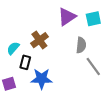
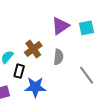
gray semicircle: (81, 45) -> (58, 57), moved

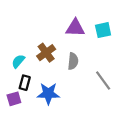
purple triangle: (60, 26) -> (75, 28), turned 36
black rectangle: (19, 71) -> (25, 83), moved

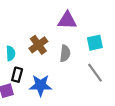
cyan square: (103, 30) -> (95, 43), moved
cyan semicircle: (18, 61) -> (11, 53), turned 136

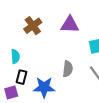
brown cross: (38, 45) -> (33, 26), moved
gray semicircle: (65, 53) -> (68, 69), moved

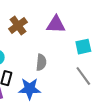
gray semicircle: (68, 69) -> (41, 62), moved

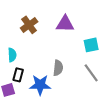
gray semicircle: (41, 62) -> (58, 68), moved

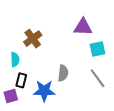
purple triangle: (65, 24) -> (83, 27), moved
brown cross: (29, 25) -> (33, 39), moved

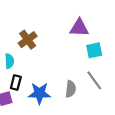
gray semicircle: (63, 73) -> (71, 89), moved

